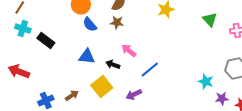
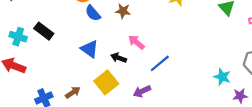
cyan cross: (23, 28) -> (18, 37), moved
blue triangle: (87, 56) -> (90, 49), turned 30

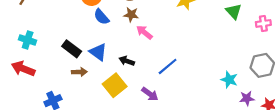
black rectangle: (44, 31) -> (72, 49), moved
pink arrow: (136, 42) -> (144, 32), moved
purple arrow: (142, 91) -> (150, 94), turned -119
brown arrow: (73, 92) -> (79, 72), moved, turned 32

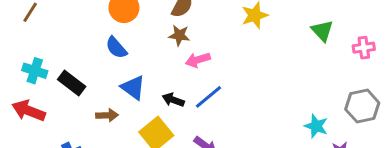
blue semicircle: (101, 17) -> (116, 48), moved
pink arrow: (144, 32) -> (198, 60), turned -56
black rectangle: (72, 49) -> (72, 83), moved
blue line: (168, 66) -> (209, 97), moved

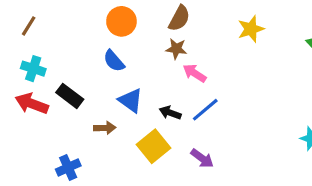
pink arrow: (198, 60) -> (195, 73), turned 50
cyan cross: (35, 71) -> (33, 69), moved
red arrow: (29, 111) -> (32, 104), moved

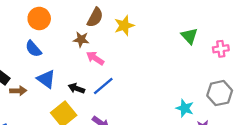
brown semicircle: (179, 18) -> (95, 17), moved
yellow star: (251, 29) -> (124, 26), moved
brown arrow: (105, 128) -> (18, 91), moved

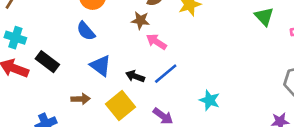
brown arrow: (18, 91) -> (81, 99), moved
cyan star: (185, 108) -> (210, 100), moved

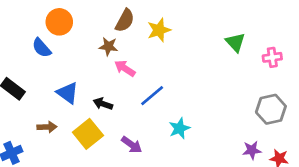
blue semicircle: (86, 31) -> (42, 48), moved
blue line: (166, 74) -> (152, 96), moved
cyan star: (210, 100) -> (179, 128), turned 30

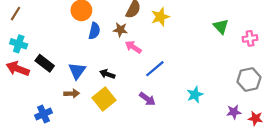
blue semicircle: (42, 48) -> (94, 31), moved, turned -126
blue triangle: (67, 93) -> (77, 71), moved, turned 30
black arrow: (103, 104) -> (107, 74), moved
cyan star: (179, 128) -> (195, 95), moved
purple arrow: (132, 145) -> (147, 99), moved

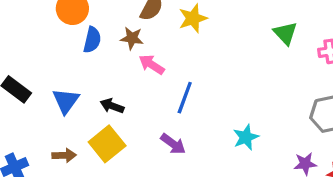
blue line: (155, 69) -> (185, 98), turned -30
brown arrow: (72, 94) -> (64, 155), moved

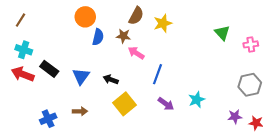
yellow square: (107, 144) -> (125, 104), moved
purple arrow: (173, 144) -> (166, 104), moved

